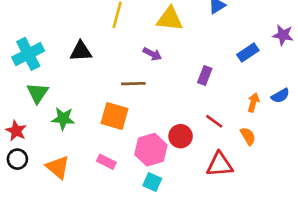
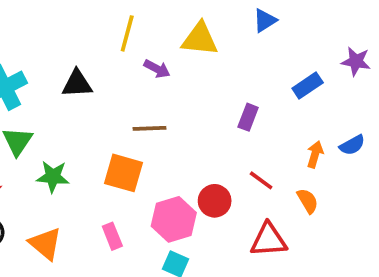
purple arrow: (152, 54) -> (157, 69), moved
pink rectangle: (106, 162) -> (112, 236), turned 42

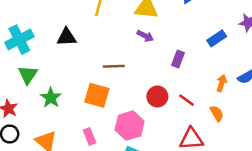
purple arrow: (157, 69) -> (145, 36), moved
green star: (53, 177) -> (51, 98), turned 30
red circle: (215, 201) -> (157, 96), moved

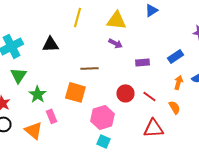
blue rectangle: (217, 38) -> (175, 56), moved
purple rectangle: (178, 59) -> (142, 62), turned 64
pink rectangle: (90, 136) -> (51, 116), moved

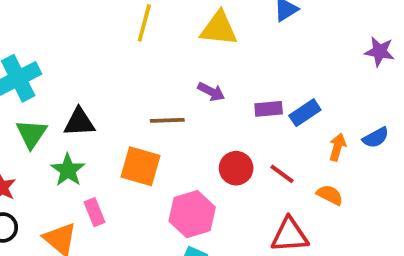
purple arrow: (115, 43) -> (211, 92), moved
black triangle: (50, 44) -> (79, 122), moved
blue rectangle: (175, 56) -> (305, 113), moved
orange semicircle: (174, 107) -> (330, 195), turned -32

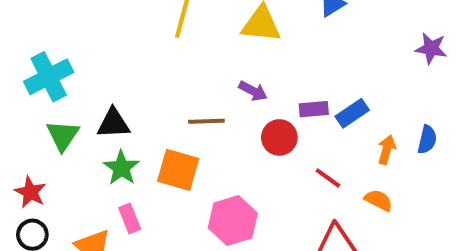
blue semicircle: (376, 138) -> (427, 140), turned -48
red circle: (236, 168) -> (279, 137), moved
green star: (68, 170) -> (121, 168), moved

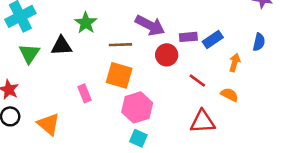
purple arrow: (253, 91) -> (150, 25), size x1.6
blue semicircle: (427, 140) -> (259, 42), moved
green star: (121, 168) -> (86, 23), moved
orange square: (178, 170) -> (119, 75), moved
pink rectangle: (130, 218) -> (85, 93), moved

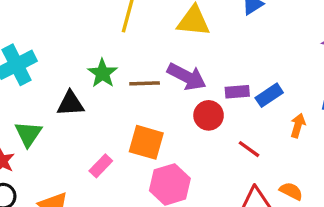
brown line: (120, 45) -> (145, 83), moved
green triangle: (29, 54) -> (28, 134), moved
pink rectangle: (85, 93) -> (101, 166), turned 66
orange semicircle: (229, 95) -> (291, 191), moved

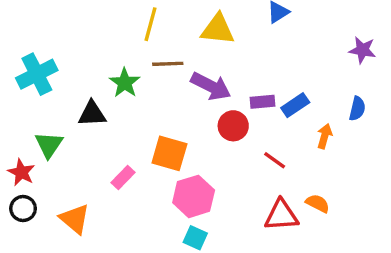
brown line: (145, 83) -> (168, 64), moved

